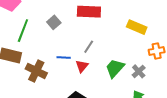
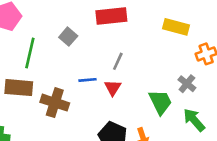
green trapezoid: (115, 68) -> (160, 102), moved, turned 120

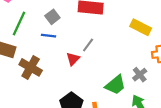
blue line: (87, 80) -> (48, 36), moved
red triangle: (113, 88) -> (73, 59), moved
green trapezoid: (160, 102) -> (115, 85), turned 65

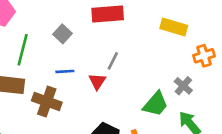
blue line: (48, 36) -> (65, 71), moved

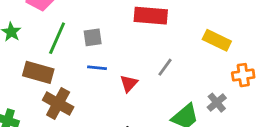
gray square: (62, 34) -> (93, 37), moved, turned 30
gray line: (113, 61) -> (165, 67), moved
brown cross: (47, 101) -> (58, 103), moved

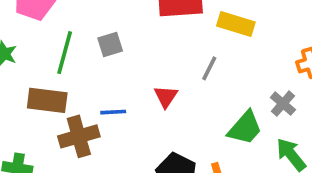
yellow rectangle: (217, 40) -> (236, 24), moved
blue line: (97, 68) -> (113, 112), moved
brown cross: (58, 103) -> (79, 136), turned -36

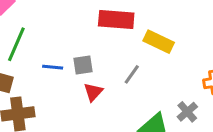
gray square: (110, 44) -> (83, 65), moved
blue line: (113, 112) -> (53, 67), moved

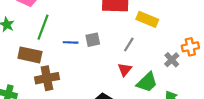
red triangle: (93, 92) -> (125, 70), moved
gray cross: (187, 112) -> (172, 60), moved

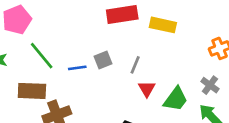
green line: (43, 27) -> (42, 56), turned -50
gray line: (129, 45) -> (135, 65), moved
gray cross: (172, 60) -> (210, 85), moved

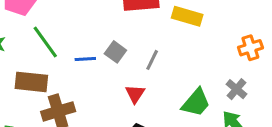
gray square: (103, 60) -> (115, 52), turned -36
red triangle: (147, 89) -> (135, 94), moved

